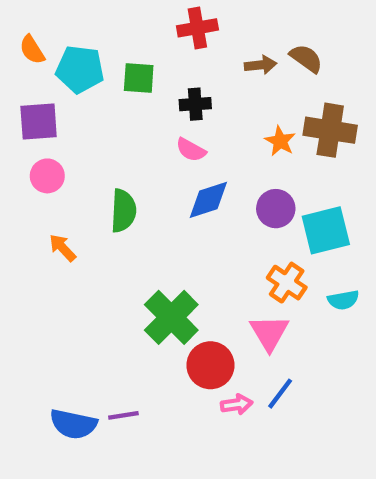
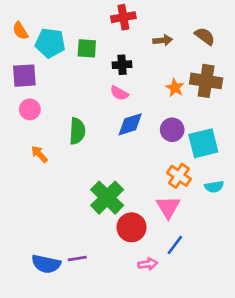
brown semicircle: (306, 58) -> (205, 36), moved
pink arrow: (237, 404) -> (148, 264), moved

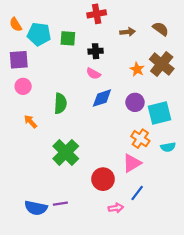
brown cross: (206, 81) -> (162, 64), turned 30
green cross: (107, 198) -> (66, 152), moved
pink triangle: (168, 207) -> (132, 163), turned 30

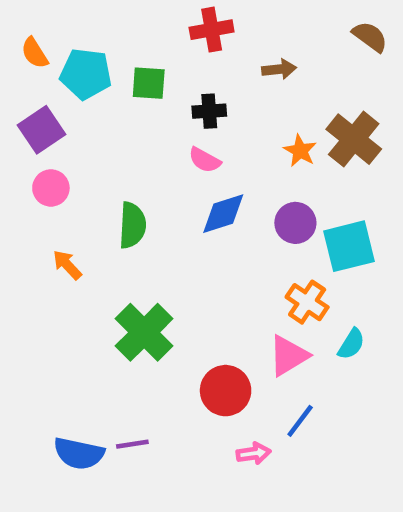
brown semicircle: (161, 29) -> (370, 37), moved
purple square: (19, 60) -> (42, 130), turned -30
cyan semicircle: (168, 147) -> (351, 344), moved, turned -48

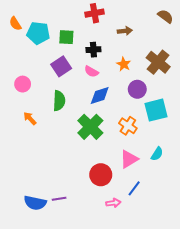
purple square: (42, 130) -> (61, 66), moved
orange star: (300, 151) -> (124, 64), moved
purple circle: (295, 223) -> (137, 89), moved
orange cross: (307, 302) -> (128, 126), moved
green cross: (144, 332) -> (90, 127), moved

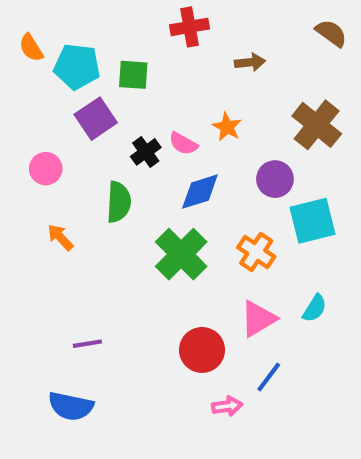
black cross: (93, 50) -> (146, 152), moved, turned -32
orange star: (124, 64) -> (227, 127), moved
purple square: (61, 66) -> (96, 119), moved
purple line: (59, 199) -> (87, 344), moved

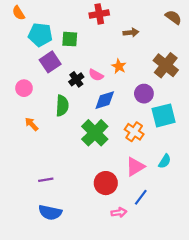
orange semicircle: (31, 48) -> (19, 13), moved
blue semicircle: (71, 406) -> (50, 212), moved

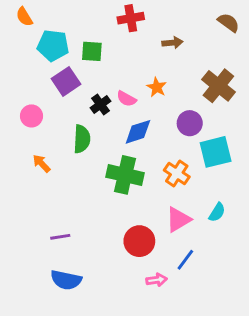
green cross: (95, 133) -> (125, 175), turned -32

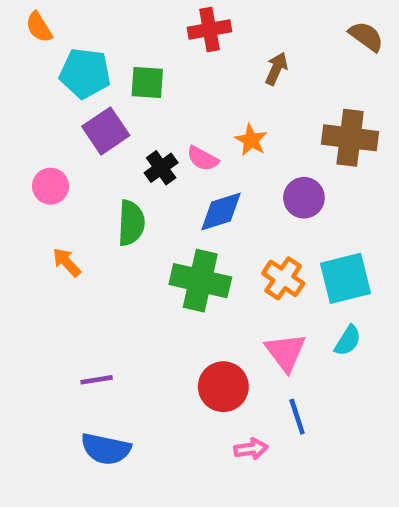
brown arrow: (172, 43) -> (276, 69), turned -60
brown cross: (218, 86) -> (350, 138), turned -32
cyan square: (216, 152) -> (345, 278), moved
pink triangle: (178, 220) -> (286, 352), turned -36
blue line: (185, 260) -> (297, 417), turned -55

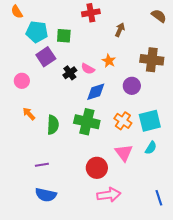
green semicircle: (131, 223) -> (53, 125), moved
blue line: (297, 417) -> (159, 198), moved
pink arrow: (251, 449) -> (109, 195), size x1.6

